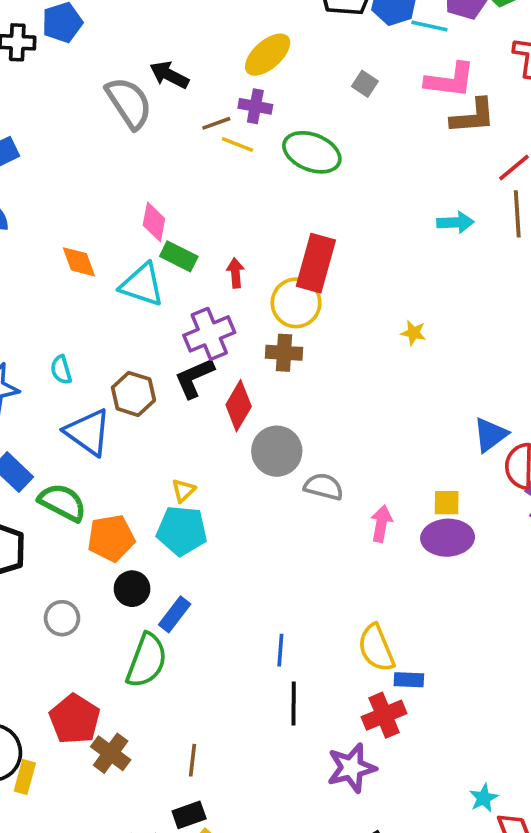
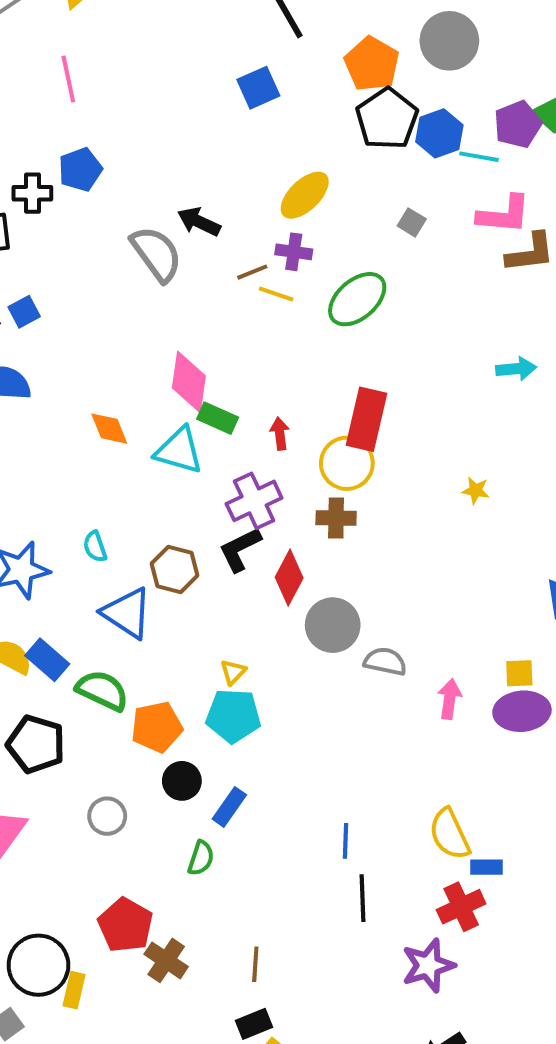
green ellipse: (312, 152) -> (357, 299), turned -60
pink diamond: (154, 222) -> (189, 382), size x1.4
green semicircle: (147, 660) -> (201, 858), size x0.6

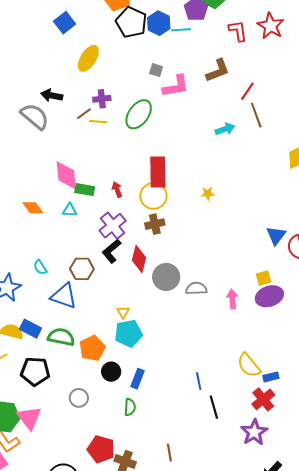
yellow ellipse: (305, 195) -> (88, 58), moved
pink L-shape: (504, 215) -> (176, 86), moved
cyan triangle: (179, 451) -> (70, 210), size x0.6
yellow star: (476, 490) -> (208, 194), moved

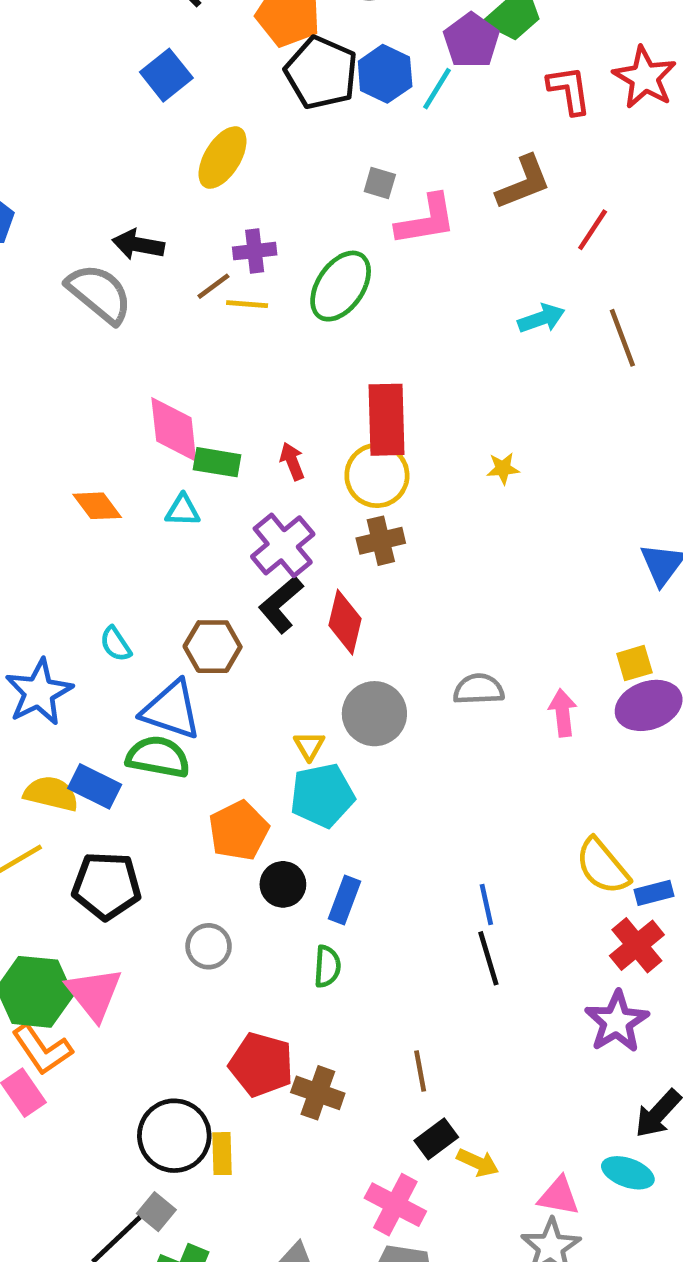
cyan line: (181, 30) -> (437, 89), turned -54
brown line: (256, 115) -> (622, 338), moved
gray circle: (166, 277) -> (374, 714), moved
green semicircle: (61, 337) -> (158, 757), moved
black line: (214, 407) -> (488, 958), moved

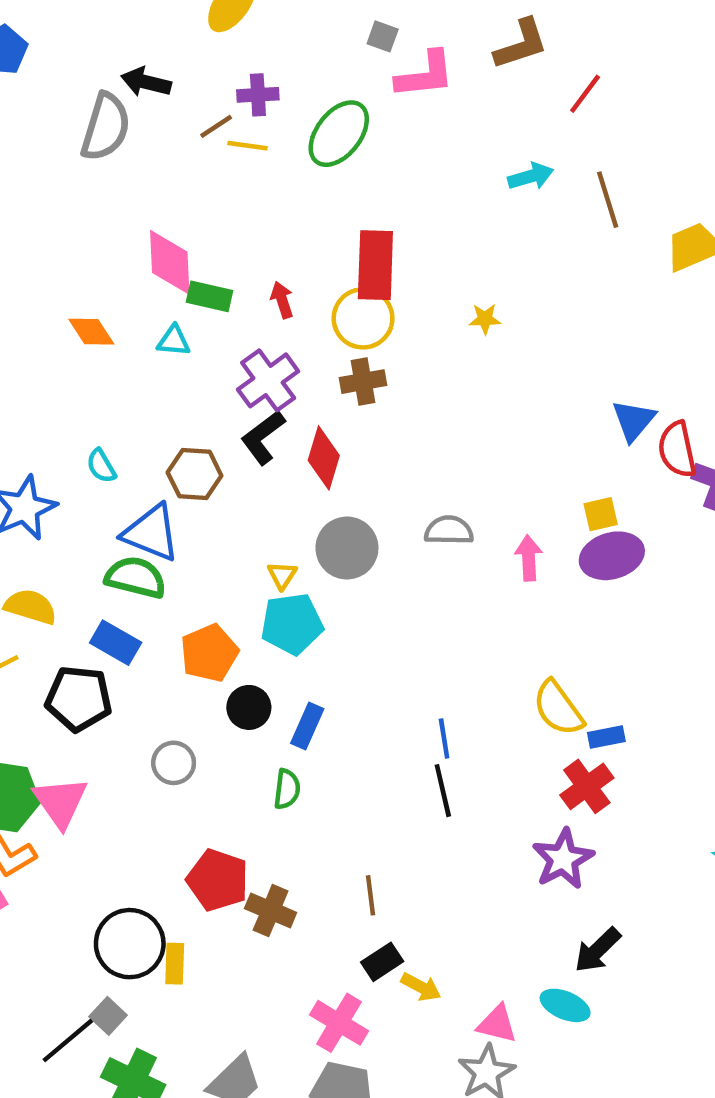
gray semicircle: (99, 294) -> (106, 127), turned 64
blue rectangle: (95, 786) -> (116, 643), moved

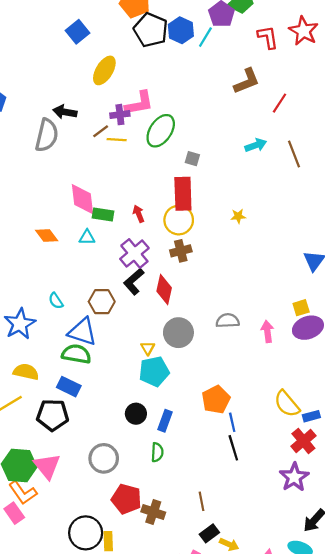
gray square: (383, 36) -> (192, 159), moved
pink L-shape: (425, 75) -> (139, 103), moved
orange pentagon: (209, 653) -> (216, 400), moved
gray circle: (174, 763) -> (104, 458), moved, size x1.4

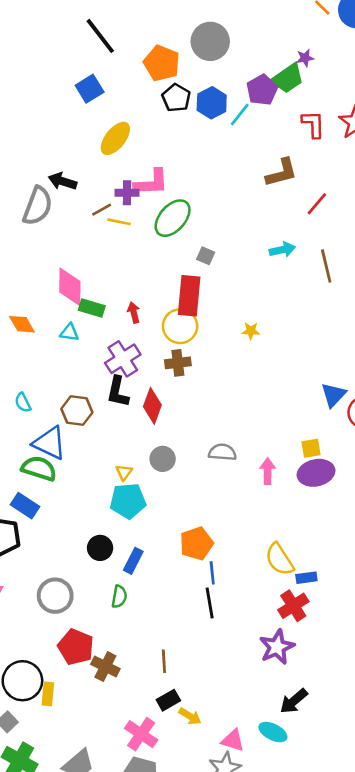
black pentagon: (151, 30) -> (176, 98), size x0.7
black L-shape: (134, 281) -> (118, 392), turned -44
gray circle: (178, 333) -> (163, 459), size x0.7

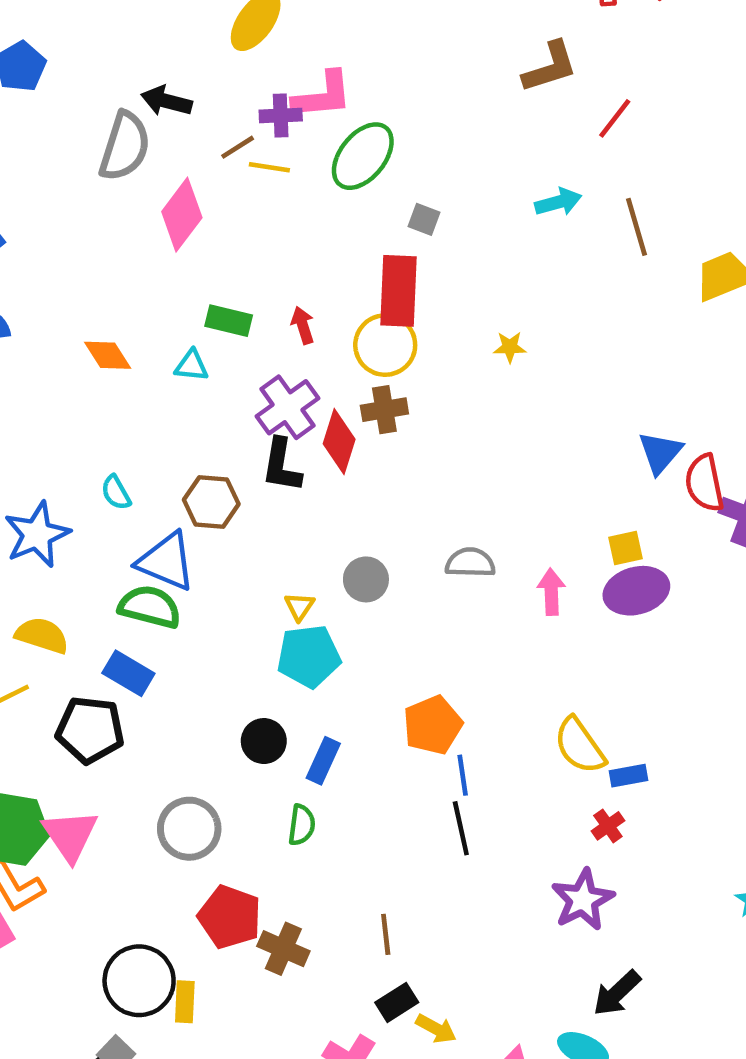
pink diamond: (70, 287) -> (182, 215), moved, turned 39
red diamond: (152, 406) -> (339, 442), moved
red cross: (293, 606) -> (608, 826), size x0.6

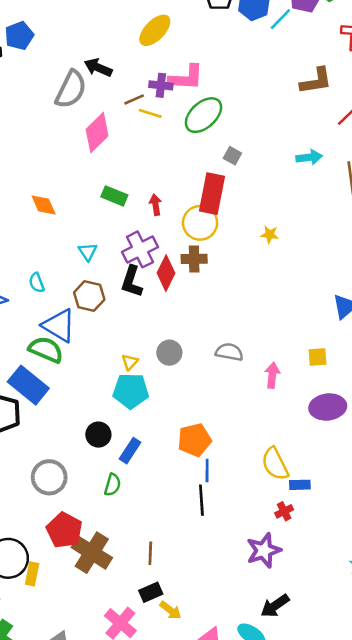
cyan triangle: (191, 366) -> (88, 252), moved, turned 42
purple ellipse: (636, 591) -> (328, 407), moved
blue rectangle: (128, 673) -> (28, 385), size x1.4
brown cross: (283, 949) -> (92, 553), size x1.4

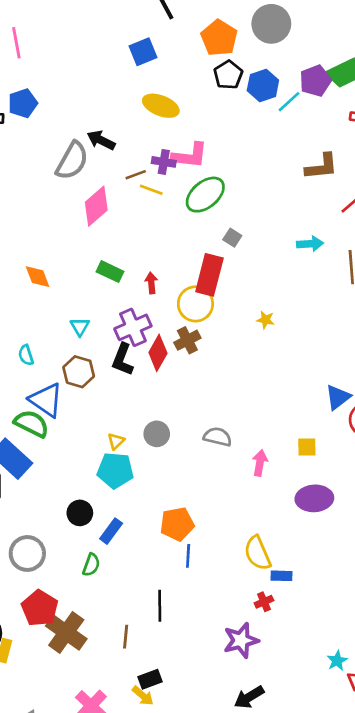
yellow ellipse: (155, 30) -> (161, 106), turned 64
brown cross: (194, 259) -> (187, 340), turned -30
black line: (201, 500) -> (160, 606), moved
black rectangle: (151, 592) -> (150, 679), moved

